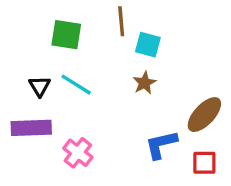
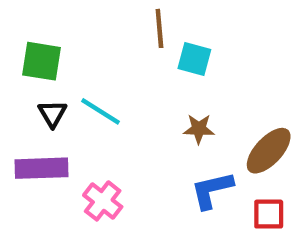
green square: (66, 35) -> (42, 61), moved
brown star: (144, 83) -> (199, 129), moved, turned 30

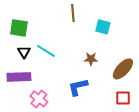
cyan square: (194, 59) -> (103, 27), moved
blue L-shape: (212, 190) -> (78, 87), moved
pink cross: (103, 201) -> (39, 99), moved

